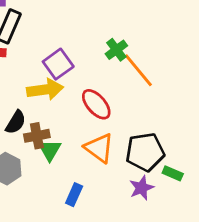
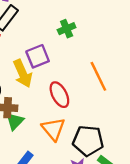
green cross: (116, 50) -> (67, 29), moved
yellow arrow: (45, 90) -> (23, 74), turned 60

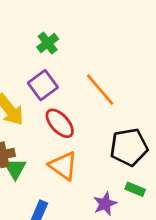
purple square: (38, 56) -> (43, 85), moved
black pentagon: (88, 141) -> (129, 147), moved

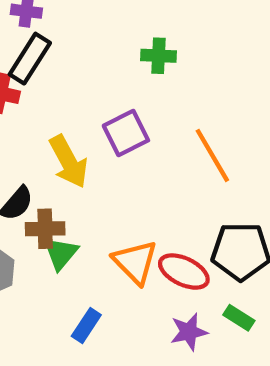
green cross: (48, 43) -> (159, 56), moved, turned 30
red ellipse: (60, 123) -> (184, 272), moved, turned -32

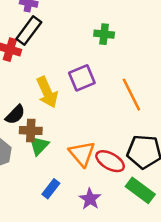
green rectangle: (239, 318) -> (140, 190), size x1.6
purple star: (189, 332) -> (90, 199), moved, turned -30

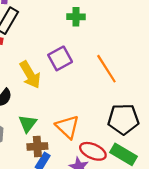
brown cross: (31, 131) -> (37, 146), moved
red ellipse: (110, 161) -> (93, 151), moved

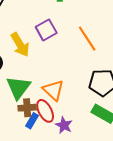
green triangle: (28, 123) -> (18, 88), size x1.5
red ellipse: (93, 151) -> (45, 111), moved, turned 40

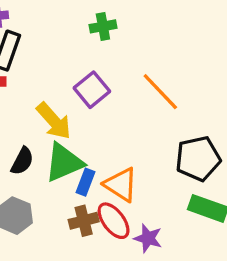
green triangle: (18, 88) -> (64, 162), moved, turned 40
blue rectangle: (32, 121) -> (86, 182), moved

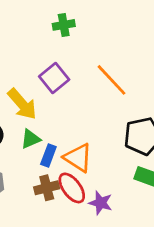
green triangle: (64, 162) -> (30, 139), size x0.6

